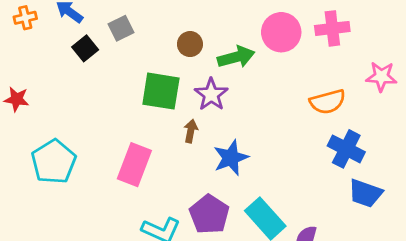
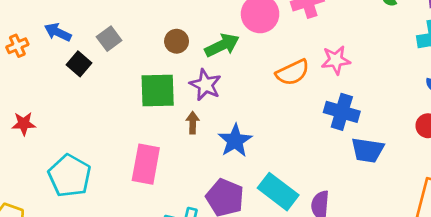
pink star: (381, 77) -> (336, 60), moved
orange semicircle: (328, 102) -> (293, 72), moved

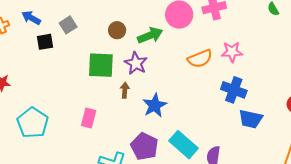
black square: (79, 64) -> (45, 42), turned 36
pink rectangle: (146, 164) -> (89, 118), size x0.7

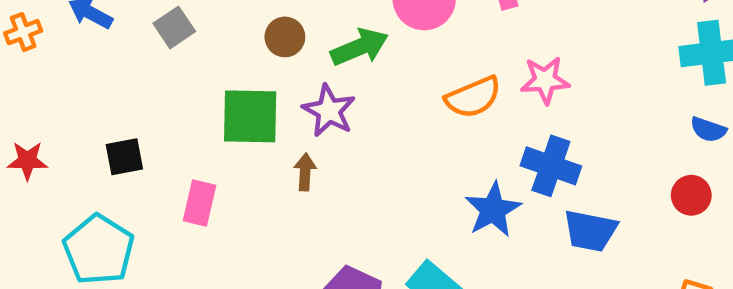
black square: (45, 42) -> (124, 157), moved
blue star: (155, 105) -> (493, 210), moved
pink rectangle: (89, 118) -> (200, 203), moved

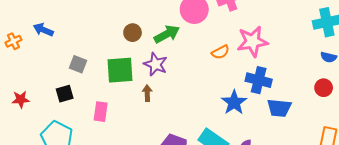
gray square: (174, 27) -> (78, 64), moved, turned -30
pink star: (545, 80) -> (252, 42), size x1.4
orange semicircle: (473, 97) -> (220, 52), size x0.7

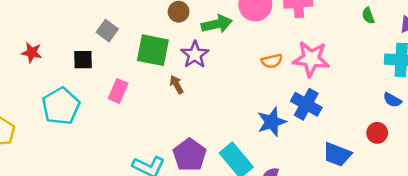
brown arrow: (147, 93) -> (177, 85), turned -42
blue trapezoid: (279, 108) -> (337, 154), moved

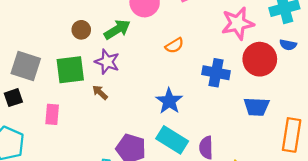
gray square: (107, 31) -> (26, 66), size x1.6
pink star: (311, 59) -> (238, 23), moved
blue star: (272, 122) -> (169, 101), moved
red circle: (377, 133) -> (260, 59), moved, size x1.8

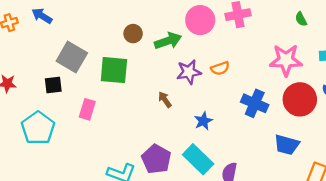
purple star: (107, 62) -> (189, 72), moved, turned 30
brown arrow: (100, 92) -> (165, 100), moved
blue star: (169, 101) -> (203, 121), size x0.7

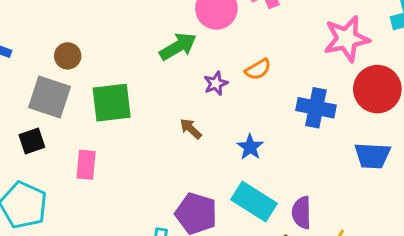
brown circle: (133, 34) -> (68, 56), moved
purple star: (189, 72) -> (216, 83), size x0.7

